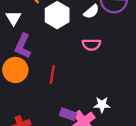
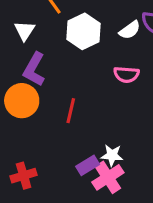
white star: (102, 105) -> (112, 155), moved
purple rectangle: (68, 114) -> (88, 165), turned -56

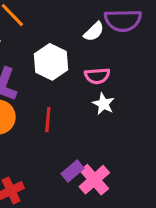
white hexagon: (83, 31) -> (51, 62), moved
white star: (112, 155) -> (103, 104), moved, turned 30

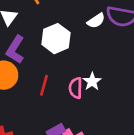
pink semicircle: (97, 76) -> (76, 88), moved, turned 84

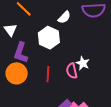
white semicircle: (96, 21) -> (64, 17), moved

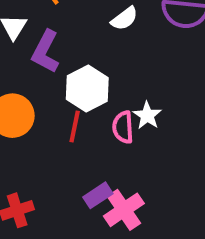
white hexagon: (49, 38) -> (87, 88), moved
purple L-shape: (21, 53) -> (45, 52), moved

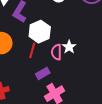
purple rectangle: (98, 195) -> (43, 73), moved

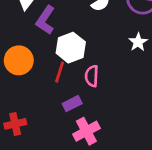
white star: (69, 47) -> (138, 42), moved

